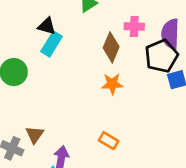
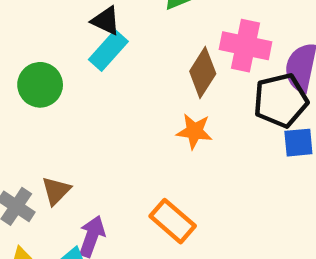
pink cross: (134, 27) -> (245, 46), size x1.5
orange rectangle: (109, 141) -> (173, 221), size x1.4

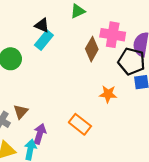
black pentagon: (281, 100) -> (132, 61), turned 30
orange star: (194, 131) -> (108, 94), moved

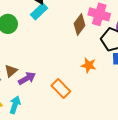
purple arrow: (40, 134) -> (27, 78), moved, turned 36

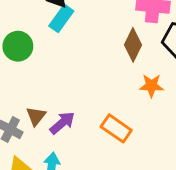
brown diamond: (80, 25) -> (133, 45), moved

